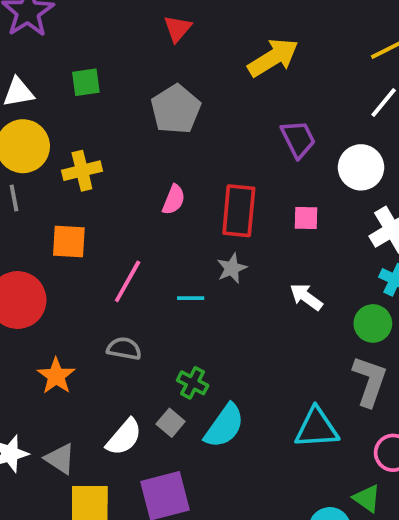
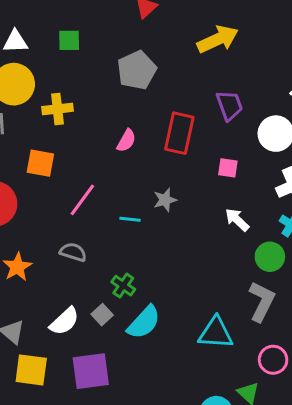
red rectangle: (239, 211) -> (179, 133), moved
white arrow: (306, 297) -> (237, 220), moved

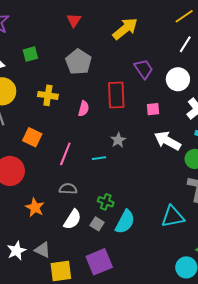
yellow cross: (57, 109) -> (48, 95), moved, turned 30
orange square: (40, 163) -> (32, 137), turned 30
white arrow: (237, 220) -> (168, 141), size x1.5
white semicircle: (64, 321) -> (72, 219), moved

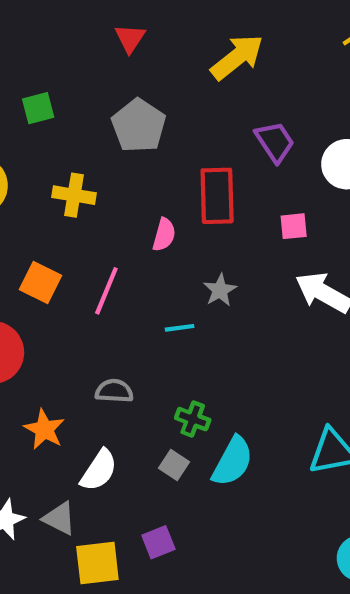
pink semicircle: (84, 109) -> (164, 235), moved
pink line: (65, 154) -> (106, 291), moved
white semicircle: (72, 219) -> (99, 470), moved
purple square: (99, 262) -> (158, 542), moved, size x0.6

